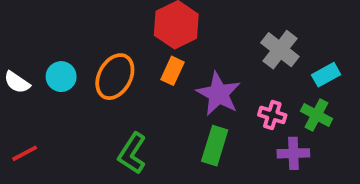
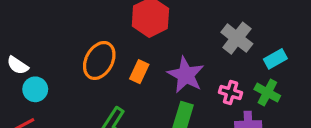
orange rectangle: (172, 71) -> (139, 72), moved
cyan circle: (61, 77) -> (35, 89), moved

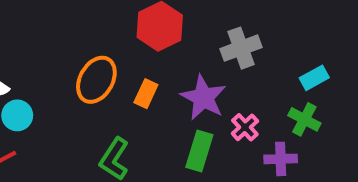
gray cross: (237, 38) -> (241, 48), moved, turned 32
pink cross: (231, 93) -> (245, 127), moved, turned 30

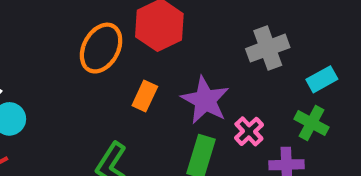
gray cross: (241, 48) -> (268, 48), moved
orange ellipse: (96, 80) -> (101, 48), moved

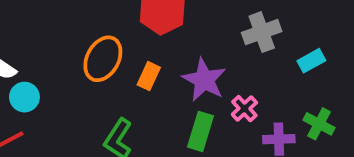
orange ellipse: (101, 48) -> (103, 59), moved
green cross: (311, 123) -> (319, 124), moved

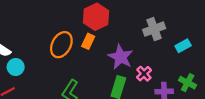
orange rectangle: (149, 76) -> (88, 41), moved

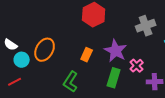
orange rectangle: (88, 41) -> (87, 55), moved
orange ellipse: (61, 45) -> (45, 50), moved

